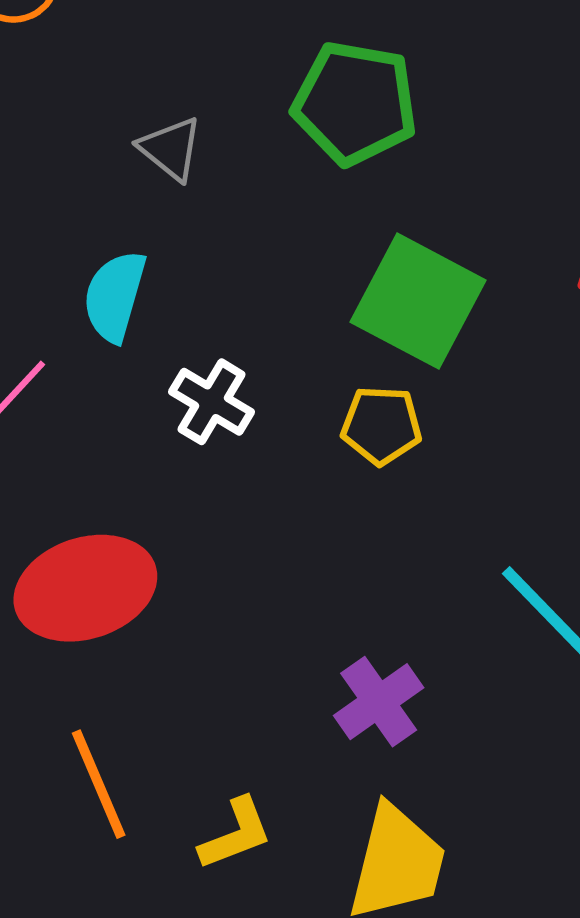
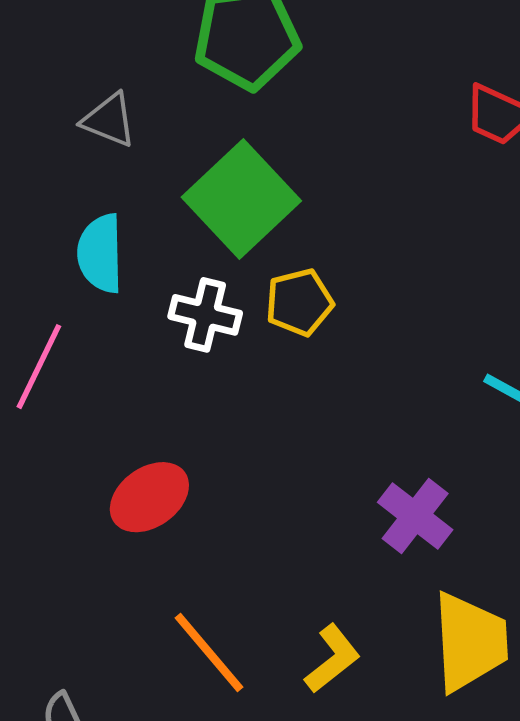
green square: (418, 301) -> (241, 199), moved, turned 36
yellow pentagon: (381, 425) -> (299, 302), moved
red ellipse: (85, 588) -> (149, 497), size x0.7

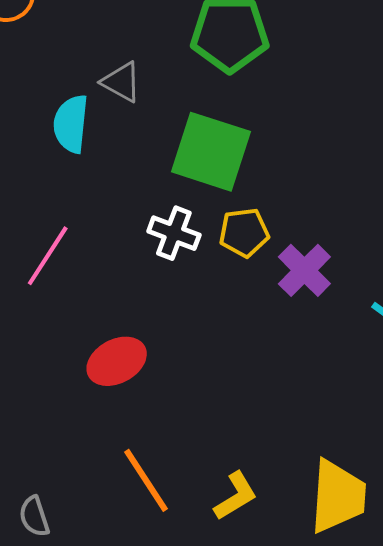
green square: (241, 199) -> (211, 152), turned -36
cyan semicircle: (100, 253) -> (71, 124), moved
purple cross: (415, 516) -> (304, 270), moved

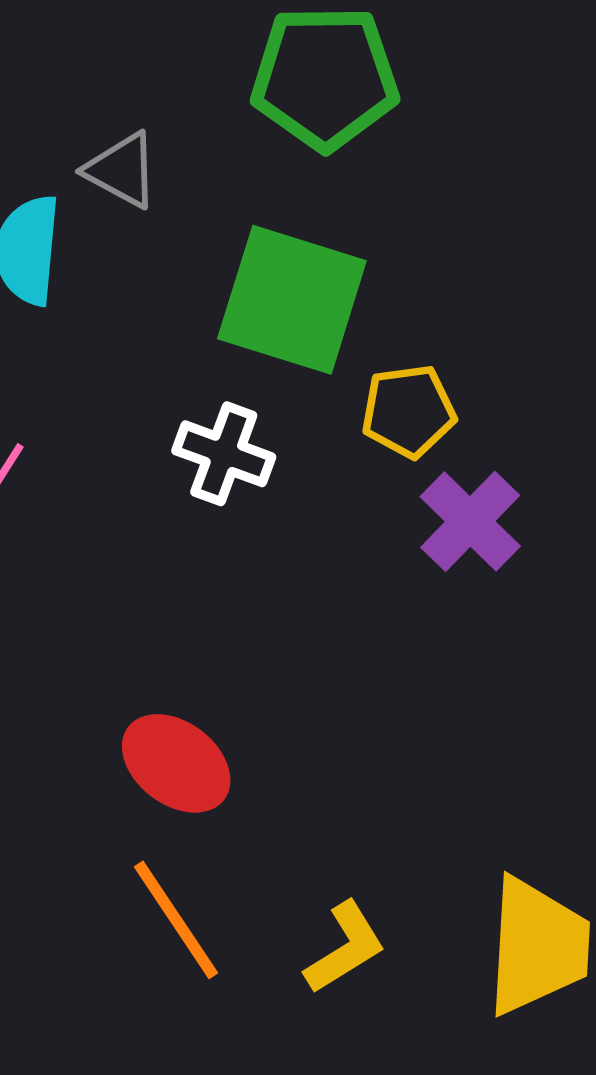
yellow pentagon: (244, 233) -> (408, 411), moved
red ellipse: (117, 361) -> (176, 763), moved, turned 66

